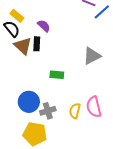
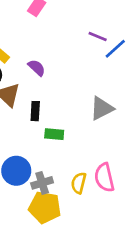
black rectangle: (37, 44) -> (35, 111), moved
yellow pentagon: (35, 134) -> (45, 207), moved

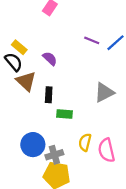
purple line: (98, 36) -> (92, 40), moved
yellow semicircle: (79, 183) -> (85, 142), moved

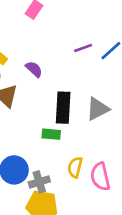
purple line: (92, 40) -> (83, 48), turned -42
black rectangle: (49, 95) -> (63, 108), moved, size x1.6

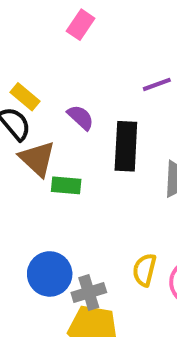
black rectangle: (63, 108) -> (126, 146), moved
green rectangle: (51, 134) -> (66, 185), moved

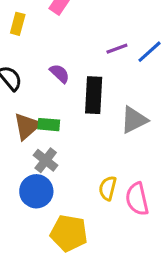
yellow rectangle: (25, 97) -> (18, 24), moved, turned 65
brown triangle: (37, 159) -> (27, 126), moved, turned 36
gray cross: (89, 293) -> (46, 160), moved, turned -35

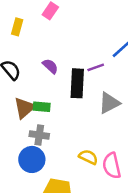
purple line: (117, 49) -> (96, 67), moved
gray cross: (46, 160) -> (39, 135), turned -30
yellow semicircle: (108, 188) -> (88, 157), turned 102

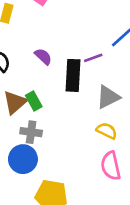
green rectangle: (42, 107) -> (34, 101), turned 56
yellow semicircle: (88, 157) -> (107, 131), moved

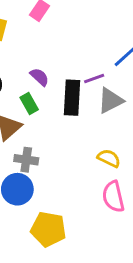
gray triangle: (108, 97) -> (110, 101), moved
green rectangle: (34, 101) -> (29, 104), moved

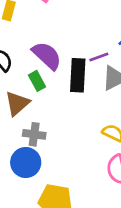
purple semicircle: (39, 77) -> (47, 56), size x1.6

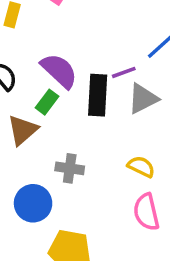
green rectangle: (37, 81) -> (47, 102), turned 66
gray cross: (34, 134) -> (70, 168), moved

